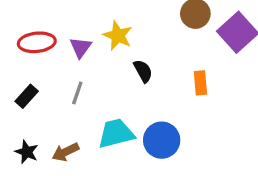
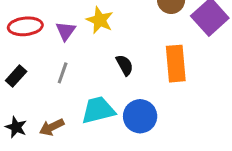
black semicircle: (143, 71) -> (125, 65), moved
orange rectangle: (200, 83) -> (176, 64), size x1.6

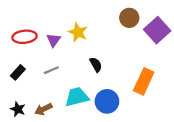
orange rectangle: (176, 64) -> (144, 81), moved, turned 30
gray line: (63, 73) -> (51, 70), turned 48

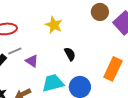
purple triangle: (53, 40) -> (32, 61), moved, turned -32
gray line: (51, 70) -> (15, 51), moved

